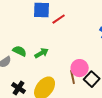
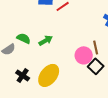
brown line: (73, 77) -> (96, 47), moved

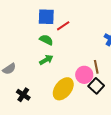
green semicircle: (24, 38) -> (46, 40), moved
yellow ellipse: (49, 75) -> (63, 89), moved

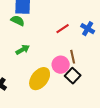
red line: (63, 26) -> (63, 29), moved
green semicircle: (46, 40) -> (18, 21), moved

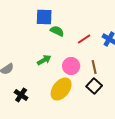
green semicircle: (18, 21) -> (57, 31), moved
pink circle: (61, 65) -> (71, 66), moved

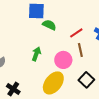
green arrow: (44, 60) -> (36, 54), turned -40
brown line: (94, 67) -> (80, 50), moved

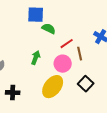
red line: (76, 33) -> (67, 44), moved
black cross: (13, 89) -> (13, 93), turned -32

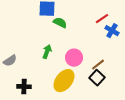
red line: (67, 44) -> (102, 19), moved
brown line: (80, 54) -> (98, 65), moved, turned 64

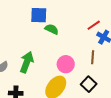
green arrow: (47, 52) -> (27, 62), moved, size x1.5
brown line: (98, 65) -> (93, 57), moved, turned -48

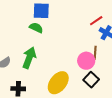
green semicircle: (52, 29) -> (36, 28), moved
pink circle: (66, 64) -> (86, 61), moved

